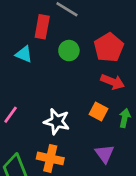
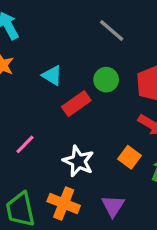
red rectangle: (42, 27) -> (76, 104), moved, turned 35
purple triangle: (105, 154) -> (113, 206), moved

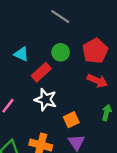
orange square: (130, 157) -> (71, 120), moved, turned 35
white star: (78, 161) -> (46, 100), moved

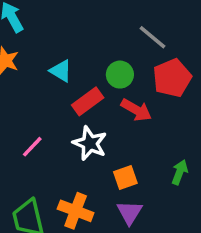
gray line: (60, 17) -> (152, 37), moved
red arrow: (97, 81) -> (136, 110), moved

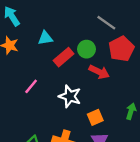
cyan triangle: (61, 71) -> (45, 38), moved, turned -35
red rectangle: (88, 101) -> (64, 57), moved
pink line: (32, 147) -> (31, 86), moved

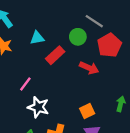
green circle: (86, 49) -> (78, 37), moved
white star: (70, 96) -> (38, 107), moved

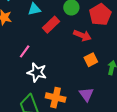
orange square: (87, 111) -> (91, 60), moved

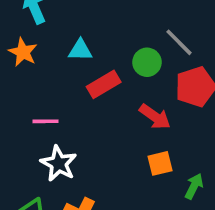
pink line: (25, 51) -> (46, 121), turned 40

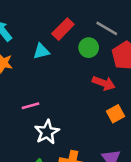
red rectangle: (104, 84) -> (63, 29), moved
white star: (59, 164) -> (47, 132), turned 30

